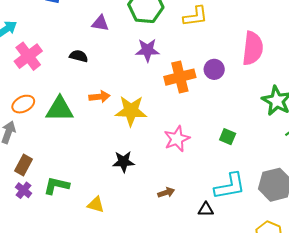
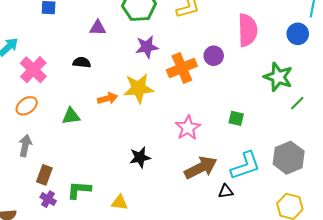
orange ellipse: (23, 104) -> (27, 106), moved
green triangle: (60, 109) -> (71, 116), size x0.7
yellow star: (131, 111) -> (138, 88), moved
brown arrow: (166, 193) -> (201, 168), moved, size x2.0

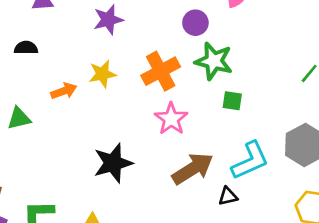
orange cross: (182, 68) -> (161, 71), moved
green star: (278, 77) -> (214, 61), moved
yellow star: (138, 88) -> (102, 74), size x0.7
black star: (140, 157) -> (113, 163), size x1.4

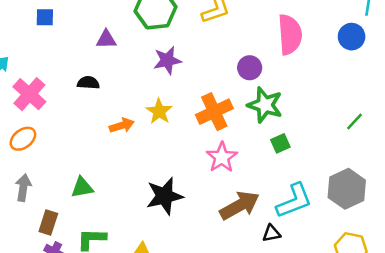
yellow star: (102, 74) -> (159, 111), turned -30
green square: (232, 101) -> (280, 143), turned -36
green triangle: (19, 118) -> (82, 187), moved

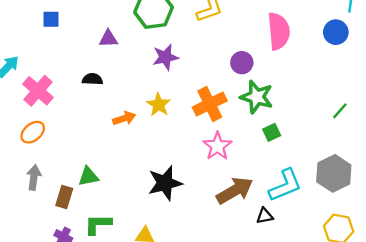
brown rectangle: (48, 222) -> (64, 197), moved

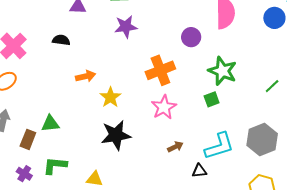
green star: (257, 97) -> (222, 71), moved
yellow star: (159, 105) -> (110, 97), moved
brown arrow: (235, 191) -> (175, 147), size x0.5

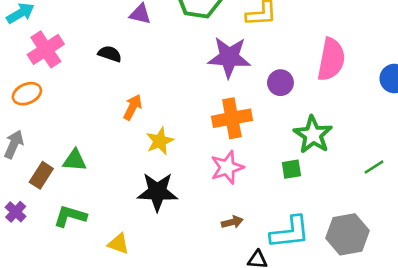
purple star: (126, 27) -> (229, 57), moved, size x1.4
orange arrow: (86, 76) -> (133, 107), turned -60
purple cross: (24, 174) -> (16, 212), moved

